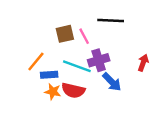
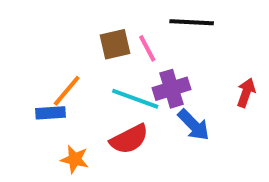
blue rectangle: (49, 75) -> (51, 113), moved
red semicircle: (73, 90) -> (129, 139), turned -40
orange star: (53, 92) -> (75, 159), moved

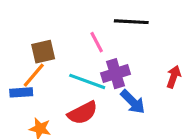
brown square: (115, 44) -> (43, 52), moved

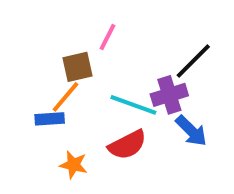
black line: (131, 22) -> (193, 61), moved, turned -48
pink line: (97, 42) -> (107, 37), moved, turned 55

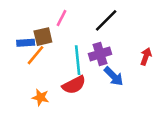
black line: (193, 61) -> (106, 20), moved
cyan line: (133, 105) -> (78, 60), turned 64
blue rectangle: (50, 119) -> (26, 43), moved

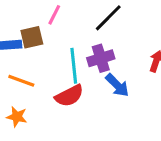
orange line: (35, 55) -> (21, 81), moved, turned 70
orange star: (40, 97) -> (17, 117), moved

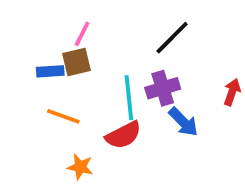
pink line: (54, 15) -> (82, 34), moved
orange star: (17, 117) -> (80, 167), moved

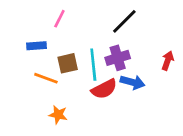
brown square: (76, 62) -> (68, 63), moved
blue arrow: (183, 122) -> (133, 82), turned -30
red semicircle: (123, 135) -> (104, 89), moved

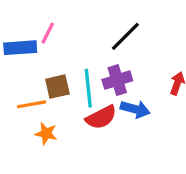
blue rectangle: (37, 46) -> (20, 48), moved, size x1.4
orange line: (46, 78) -> (32, 104), turned -30
orange star: (58, 115) -> (46, 134), moved

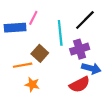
brown square: (57, 87) -> (40, 53), turned -35
cyan line: (88, 88) -> (60, 33), moved
red semicircle: (101, 117) -> (80, 85), moved

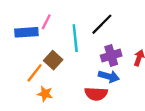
purple cross: (80, 49) -> (111, 56), moved
orange line: (23, 65) -> (35, 73), turned -42
red semicircle: (80, 85) -> (96, 94), turned 30

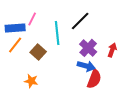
purple cross: (111, 56) -> (88, 48), turned -30
orange line: (35, 73) -> (15, 45), moved
red semicircle: (96, 94) -> (94, 79), moved, turned -72

